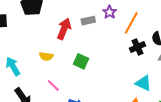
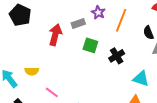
black cross: (138, 47) -> (117, 56), moved
yellow semicircle: (46, 56) -> (32, 71), moved
green square: (81, 61) -> (90, 45), moved

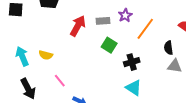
cyan triangle: (141, 79) -> (134, 88), moved

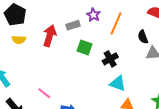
yellow semicircle: (46, 55) -> (19, 40), moved

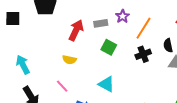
yellow semicircle: (19, 40) -> (69, 60), moved
black cross: (110, 59) -> (143, 54), moved
cyan triangle: (118, 84) -> (106, 84), moved

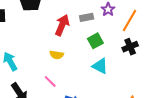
green square: (109, 47) -> (95, 41), turned 35
cyan triangle: (106, 84) -> (100, 66), moved

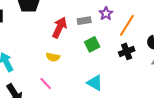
cyan triangle: (100, 66) -> (95, 83), moved

